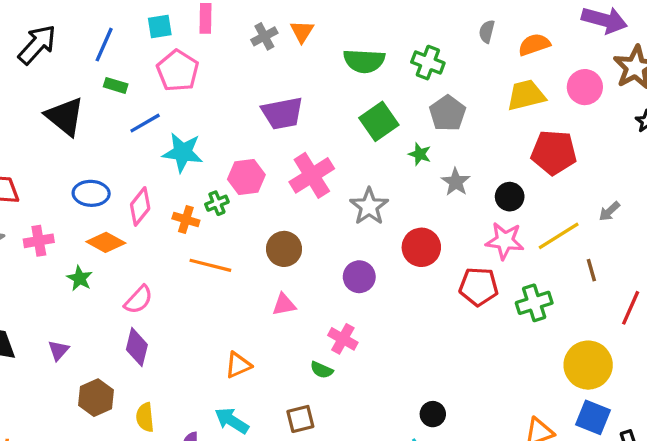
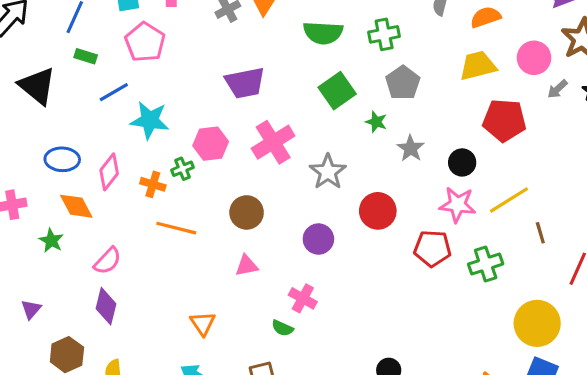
green cross: (428, 63) -> (384, 34), turned -32
gray arrow: (609, 211) -> (557, 89), moved
orange diamond: (106, 242) -> (76, 206), turned 33
orange triangle: (238, 365) -> (203, 323), turned -40

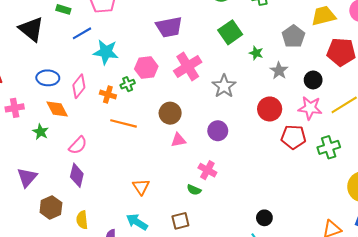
gray pentagon: (403, 83) -> (293, 36), moved
red circle: (378, 211) -> (270, 109), moved
pink triangle: (247, 266) -> (178, 140), moved
purple triangle: (31, 309) -> (27, 177), size x1.5

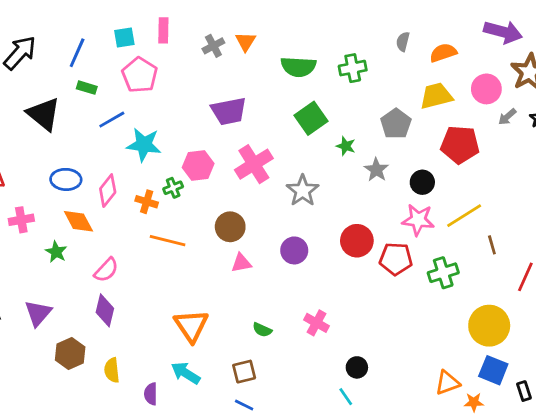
red circle: (270, 109) -> (357, 241), moved
pink cross: (207, 170) -> (317, 323), moved
orange triangle: (141, 187) -> (191, 326), size x1.5

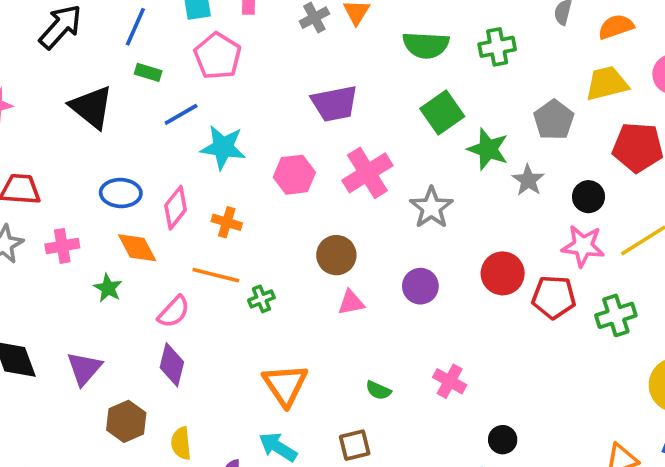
green star: (346, 146) -> (488, 149), size x1.6
green cross: (173, 188) -> (261, 299), moved
orange line: (168, 241) -> (216, 275), moved

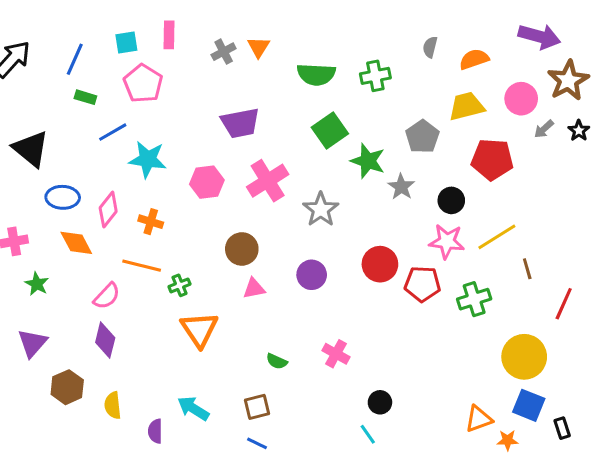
black triangle: (92, 107) -> (31, 149), moved
green star: (108, 288) -> (37, 284), moved
orange triangle: (285, 385) -> (199, 329), moved

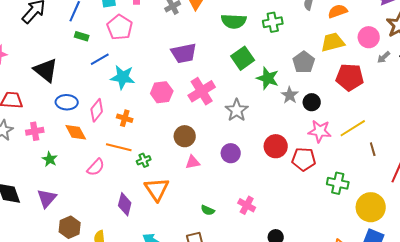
black circle: (451, 200) -> (312, 102), moved
green cross: (474, 299) -> (338, 183), moved, turned 30
purple diamond: (105, 340) -> (125, 204), moved

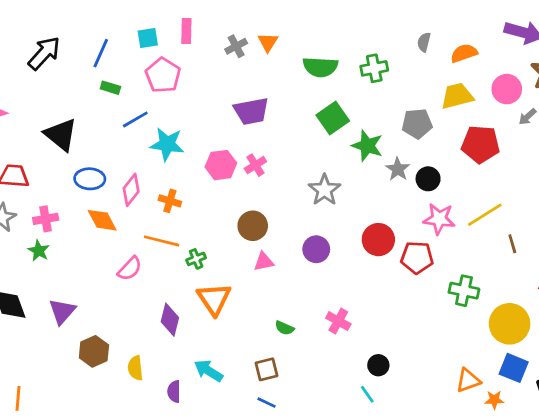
gray pentagon: (304, 62) -> (417, 124), turned 30
pink cross: (202, 91) -> (255, 165), moved, size x0.6
green star: (50, 159) -> (39, 251), moved

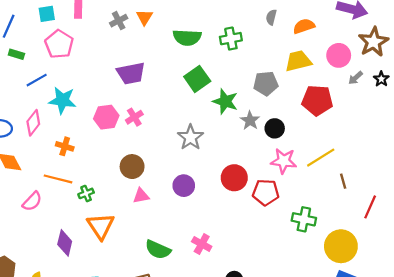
pink diamond: (131, 190) -> (33, 123), moved
green semicircle: (284, 328) -> (158, 250), size x1.6

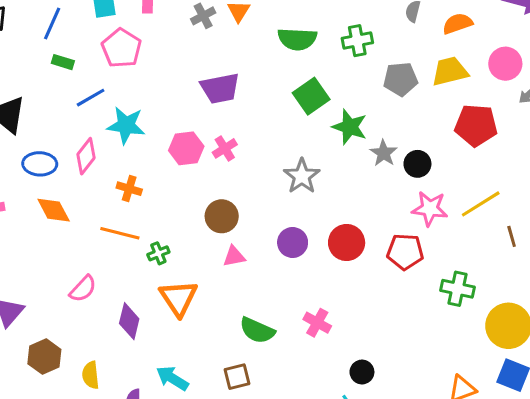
gray pentagon: (266, 83) -> (401, 79), moved
red circle: (234, 178) -> (347, 243), moved
pink semicircle: (32, 201) -> (83, 289), moved

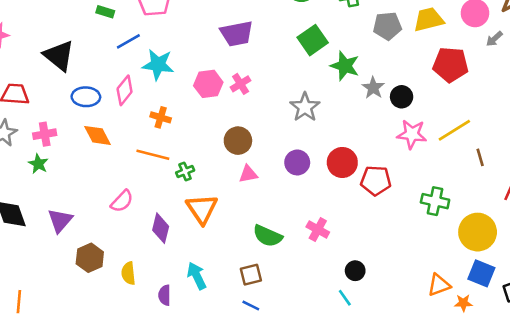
red pentagon: (405, 252) -> (376, 181), moved
cyan arrow: (172, 378) -> (197, 276), turned 32

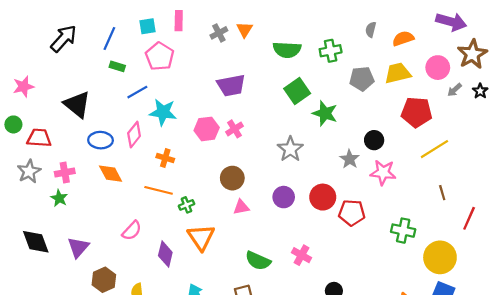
gray star: (373, 88) -> (350, 159), moved
yellow line: (454, 130) -> (434, 149), moved

